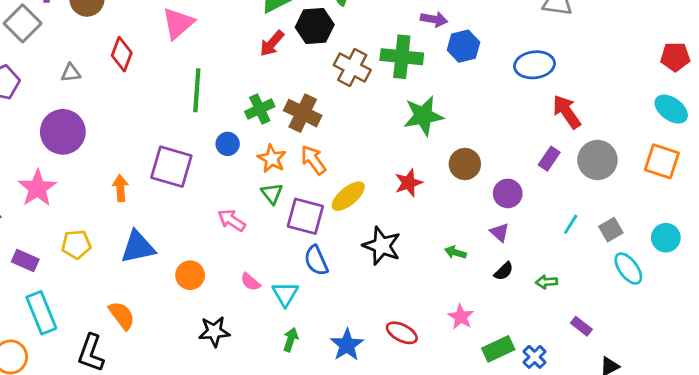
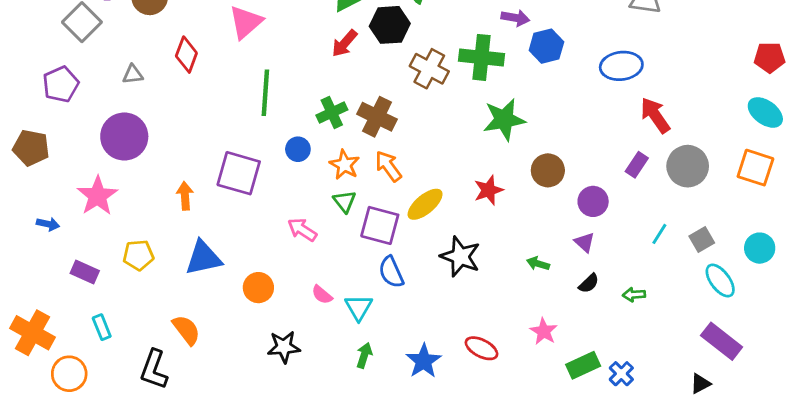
cyan rectangle: (41, 313) -> (102, 327), size x0.6
purple rectangle: (581, 326) -> (722, 341), moved, size x1.8

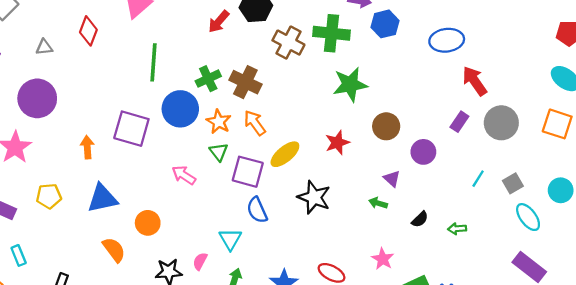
blue circle: (298, 149) -> (180, 109), size x1.8
purple triangle: (585, 242) -> (392, 179), moved
pink semicircle: (322, 295) -> (200, 261), moved, turned 78
orange semicircle: (186, 330) -> (114, 250), moved

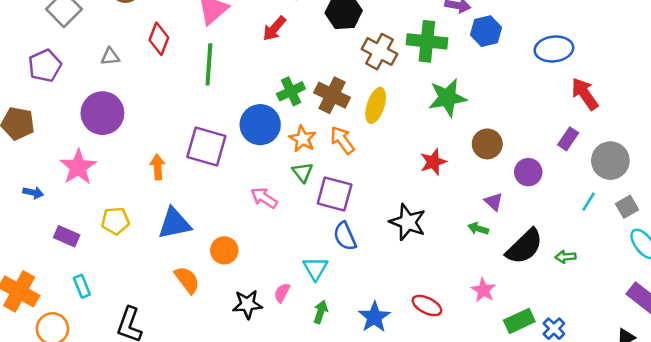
red arrow: (219, 22) -> (274, 28), moved
green line: (154, 62) -> (209, 64), moved
gray circle: (501, 123) -> (610, 161), moved
yellow ellipse: (285, 154) -> (376, 105), moved, turned -32
black semicircle: (420, 219) -> (524, 247), size x2.0

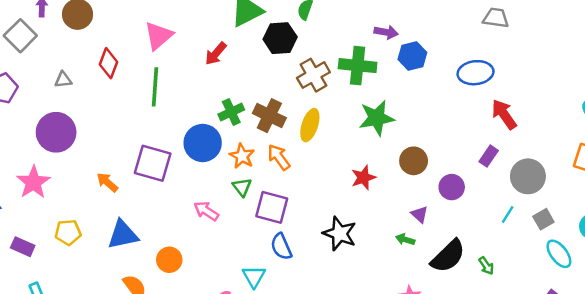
brown cross: (379, 52) -> (313, 75), turned 32
orange arrow: (158, 167) -> (107, 182), turned -45
green arrow: (565, 257) -> (486, 266), turned -120

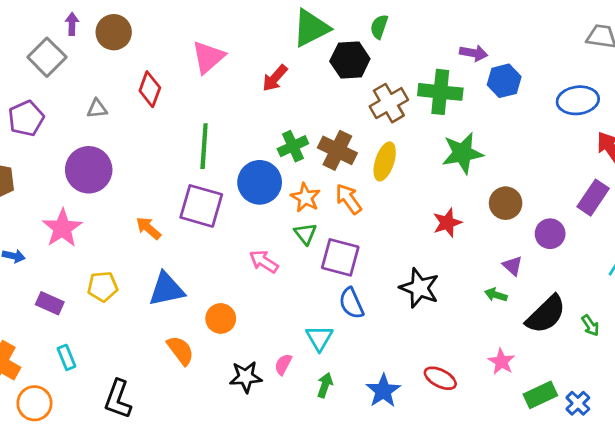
green line: (155, 87) -> (204, 146), moved
purple rectangle: (489, 156) -> (593, 198), size x1.4

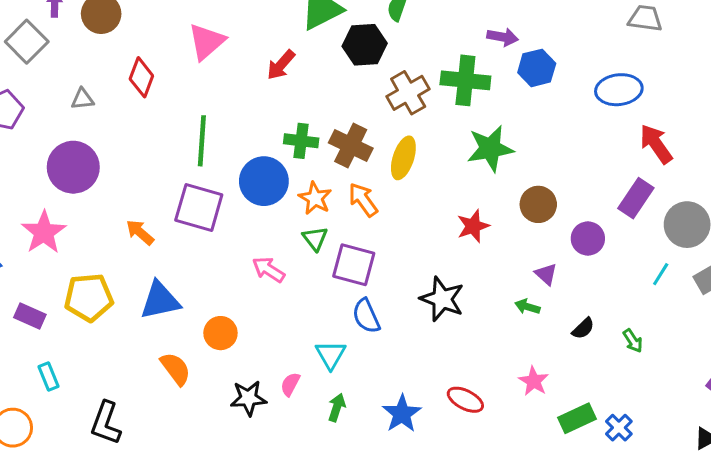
green cross: (293, 146) -> (301, 141), turned 32
yellow pentagon: (103, 287) -> (89, 297), size x1.4
black semicircle: (546, 314) -> (583, 328), size x0.5

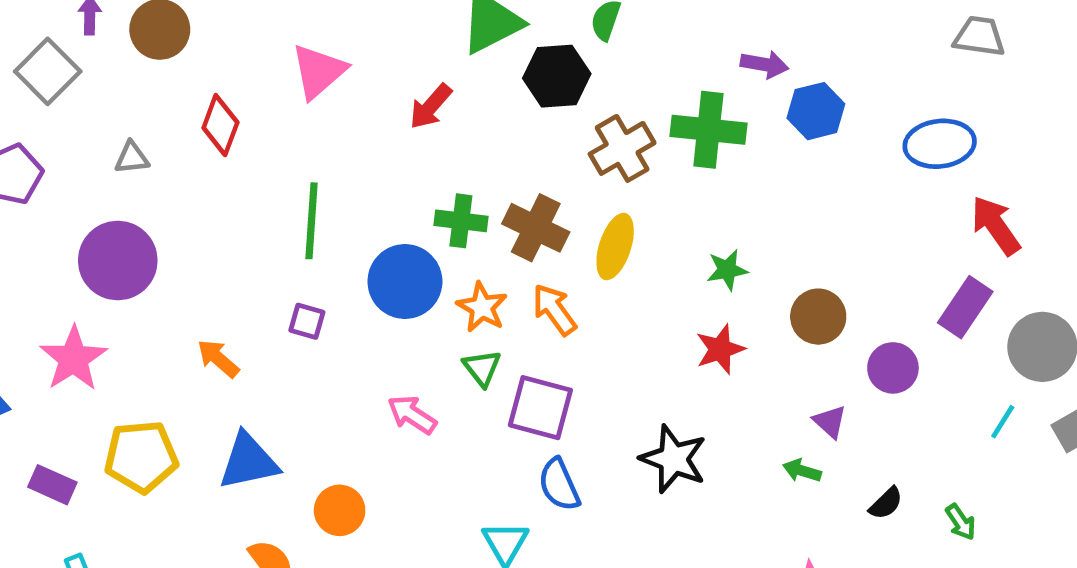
green star: (490, 149) -> (727, 270), moved, size x0.6
purple square: (199, 207) -> (307, 321), size x0.5

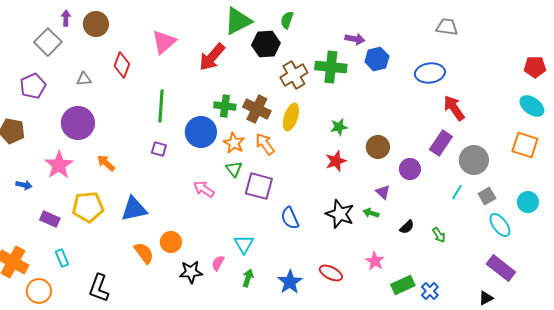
red arrow: (431, 106) -> (212, 57), size x1.4
orange arrow: (218, 359) -> (106, 163), moved
black star: (673, 459) -> (340, 214), moved
blue semicircle: (559, 485) -> (290, 218), moved
orange circle: (340, 510) -> (171, 242), moved

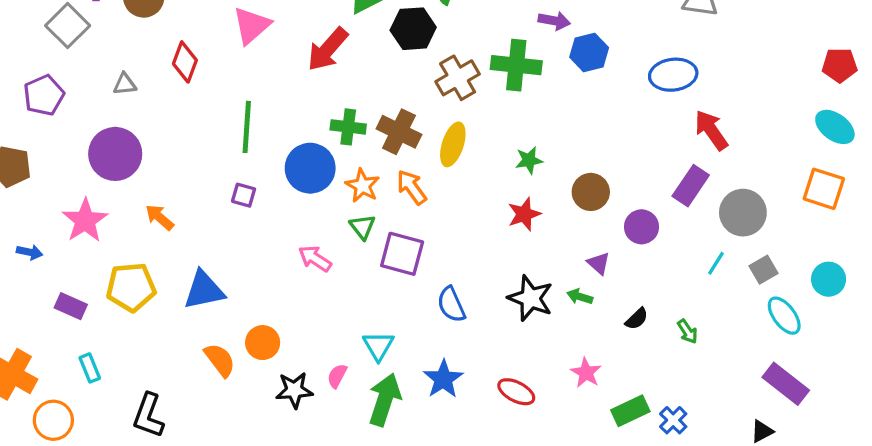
green arrow: (248, 278) -> (385, 400), size x1.8
blue star: (290, 282) -> (443, 379), moved

